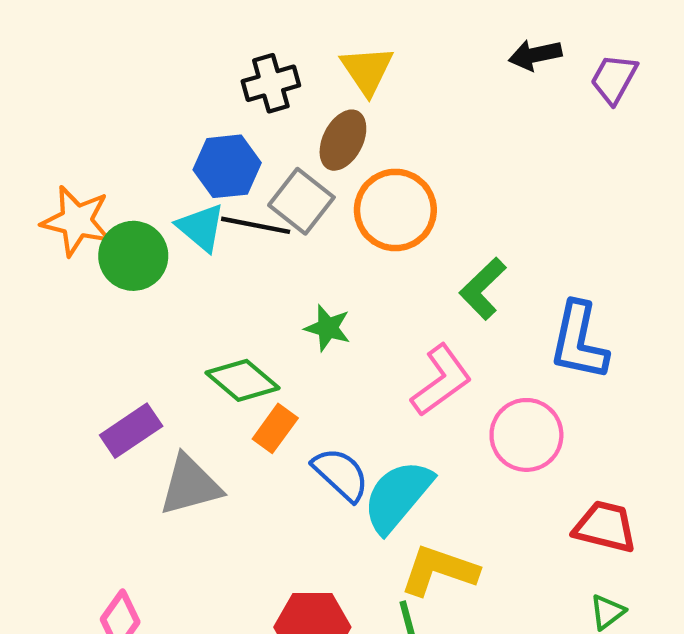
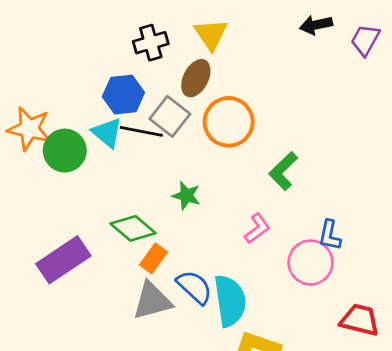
blue L-shape: (579, 341) -> (330, 235), moved, size x0.6
pink L-shape: (441, 380) -> (257, 228), size x0.7
purple rectangle: (131, 431) -> (63, 260), size x1.4
gray triangle: (190, 485) -> (152, 301), moved
cyan semicircle: (398, 496) -> (230, 301), turned 132

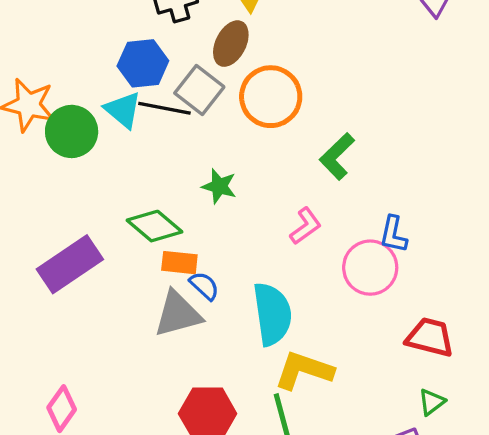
orange rectangle: (154, 258) -> (179, 263), turned 60
blue semicircle: (194, 287) -> (204, 286), moved, size x0.7

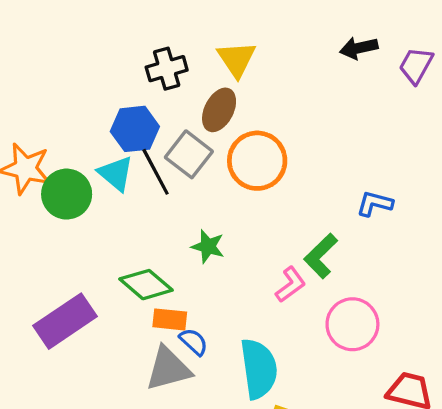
black line: (164, 108) -> (156, 172), turned 51
green L-shape: (337, 156) -> (321, 256), moved
blue L-shape: (393, 234) -> (375, 204), moved, turned 93

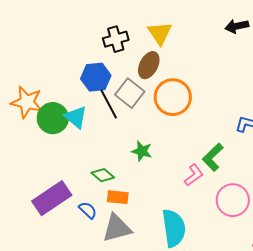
cyan triangle: (116, 173) -> (76, 117), moved
green diamond: (146, 285) -> (103, 175), size x0.7
blue semicircle: (194, 342) -> (88, 210), moved

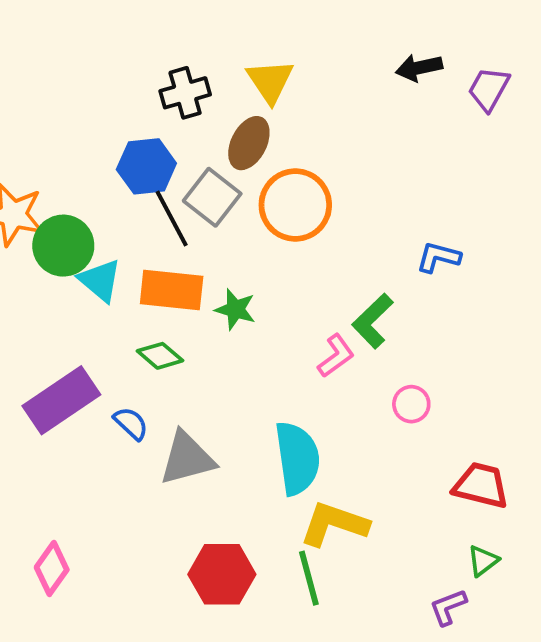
cyan triangle: (76, 117) -> (100, 280), moved
orange rectangle: (118, 197) -> (172, 290), moved, size x1.5
pink circle: (233, 200) -> (411, 404), size x0.6

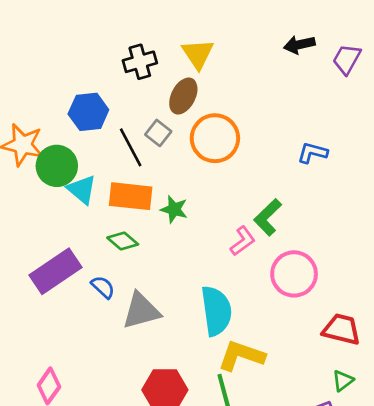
blue hexagon: (146, 166) -> (88, 112), moved
gray square: (212, 197) -> (158, 133), size x0.7
blue L-shape: (438, 257) -> (312, 153), moved
pink circle: (411, 404) -> (294, 274), size x1.8

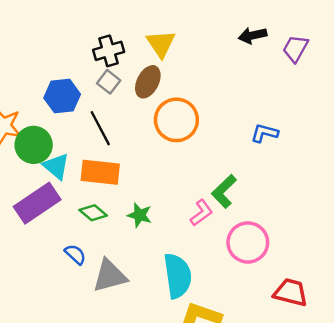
gray square: (158, 133) -> (109, 82), moved
green star: (174, 209) -> (140, 215), moved
purple rectangle: (55, 271) -> (37, 203), moved

